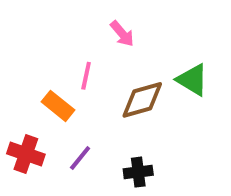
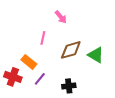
green triangle: (192, 80) -> (96, 55), moved
orange rectangle: (58, 106) -> (29, 62), moved

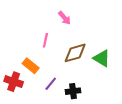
purple line: (40, 79) -> (51, 84), moved

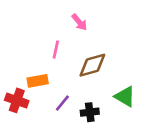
green triangle: (102, 58) -> (125, 97), moved
orange rectangle: (31, 66) -> (38, 81), turned -49

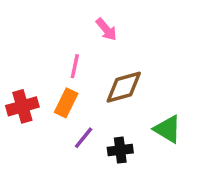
orange rectangle: (38, 81) -> (66, 103), moved, turned -54
red cross: (17, 100) -> (22, 106), moved, turned -35

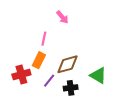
brown diamond: (124, 87) -> (68, 64), moved
red cross: (22, 106) -> (21, 75), moved

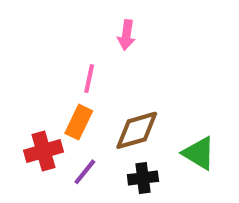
pink arrow: (62, 17) -> (126, 35), turned 48
purple line: (49, 81) -> (85, 172), moved

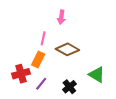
brown diamond: (137, 130) -> (67, 49), moved, turned 45
black cross: (143, 178) -> (69, 87), turned -32

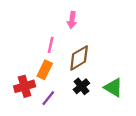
brown diamond: (67, 49) -> (79, 58), turned -60
black cross: (69, 87) -> (81, 86), moved

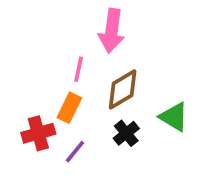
pink arrow: (72, 20) -> (112, 31), size x1.6
green triangle: (113, 88) -> (174, 117), moved

